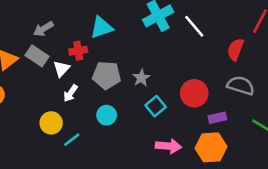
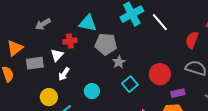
cyan triangle: (101, 28) -> (88, 23), turned 30
gray rectangle: (37, 56) -> (35, 63), moved, turned -42
gray pentagon: (107, 75) -> (106, 44), moved

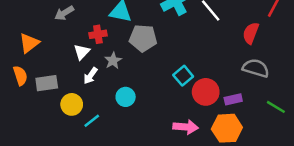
gray star: (119, 62) -> (113, 61), moved
gray rectangle: (35, 63) -> (47, 83), moved
red circle: (160, 74) -> (206, 92), moved
cyan square: (130, 84) -> (183, 76), moved

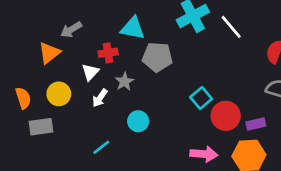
orange triangle: (29, 43) -> (49, 53), moved
gray rectangle: (47, 83) -> (41, 127), moved
yellow circle: (72, 104) -> (59, 94), moved

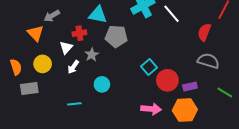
orange triangle: (49, 53) -> (35, 33), turned -36
cyan line: (101, 147) -> (74, 104), turned 32

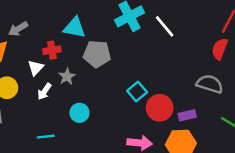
red semicircle: (204, 32) -> (220, 49), moved

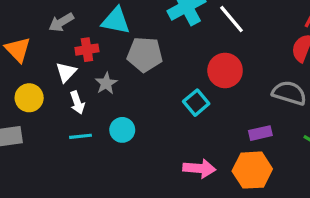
gray arrow: (18, 29) -> (61, 22), moved
white arrow: (44, 92) -> (77, 103), turned -54
red circle: (160, 108) -> (225, 70), moved
cyan line: (46, 137) -> (80, 136), moved

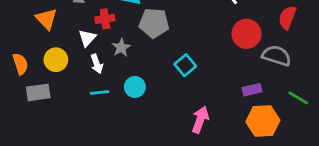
red circle: (225, 70) -> (247, 34), moved
cyan square: (196, 103) -> (185, 65), moved
pink arrow: (199, 168) -> (200, 120), turned -75
orange hexagon: (252, 170) -> (263, 121), moved

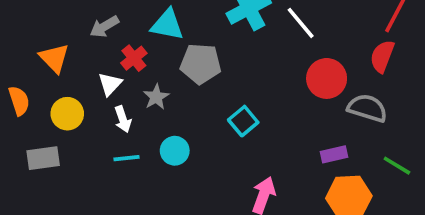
red cross: (105, 19) -> (134, 58), turned -30
orange semicircle: (20, 64) -> (19, 101), moved

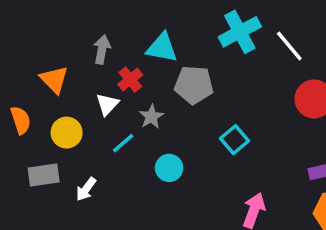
gray arrow: (104, 27) -> (102, 49), turned 132
white arrow: (123, 119) -> (86, 189), moved, turned 55
cyan line: (127, 158) -> (123, 143), moved, turned -35

